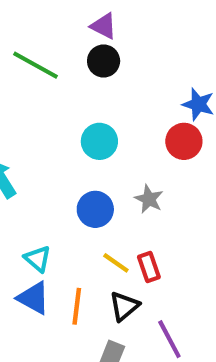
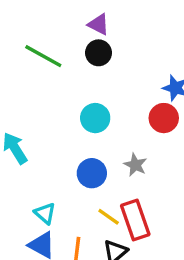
red rectangle: (149, 267) -> (135, 220), size x1.6

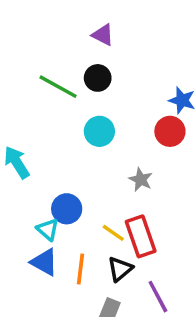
black circle: (99, 53) -> (98, 78), moved
green line: (43, 56) -> (58, 87), moved
blue circle: (92, 173) -> (67, 209), moved

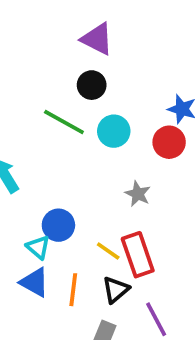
purple triangle: (103, 35) -> (97, 39), size x1.4
green line: (58, 87) -> (64, 122), moved
cyan circle: (99, 131) -> (114, 131), moved

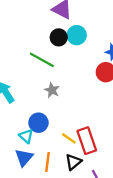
cyan circle: (114, 131) -> (77, 35), moved
gray star: (138, 194) -> (52, 90), moved
blue triangle: (34, 282) -> (24, 157), turned 42

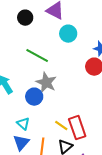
black circle: (59, 37) -> (25, 18), moved
gray star: (52, 90) -> (46, 83), size x1.5
blue circle: (38, 123) -> (34, 97), moved

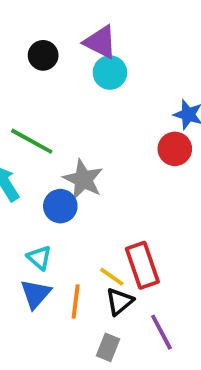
cyan circle: (68, 34) -> (110, 73), moved
green line: (37, 56) -> (32, 141), moved
yellow line: (61, 126) -> (112, 277), moved

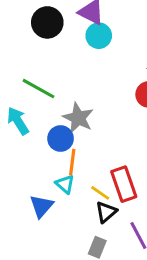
black circle: (43, 55) -> (47, 22), size x1.4
cyan triangle: (39, 258) -> (65, 184), moved
orange line: (76, 302) -> (72, 162), moved

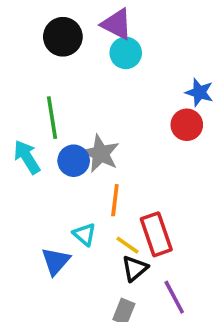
green line: (38, 89) -> (52, 118), turned 52
blue circle: (61, 139) -> (74, 161), moved
orange line: (72, 162) -> (115, 200), moved

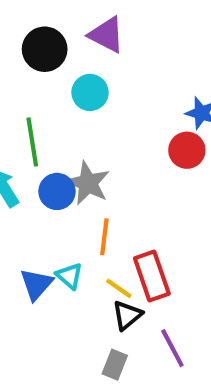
cyan circle: (126, 53) -> (90, 92), moved
blue triangle: (56, 261) -> (36, 284), moved

